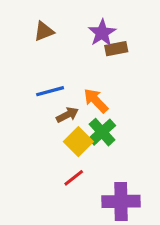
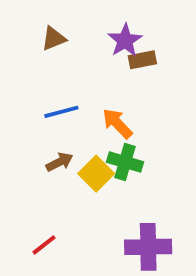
brown arrow: (67, 115) -> (59, 162), moved
green cross: (102, 132) -> (125, 162), turned -32
red line: (74, 178) -> (44, 245), moved

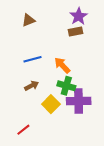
purple star: (125, 41) -> (79, 16), moved
yellow square: (96, 174) -> (51, 104), moved
purple cross: (148, 247) -> (79, 101), moved

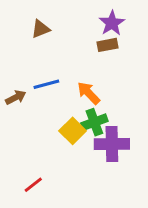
brown arrow: (32, 86) -> (16, 97), moved
green cross: (66, 86) -> (94, 122), turned -36
yellow square: (51, 104) -> (73, 131), moved

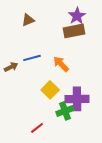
brown rectangle: (108, 45) -> (74, 31), size x1.5
green cross: (94, 122) -> (65, 111), moved
red line: (33, 185) -> (37, 128), moved

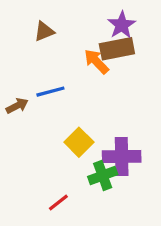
orange arrow: (61, 64) -> (96, 61), moved

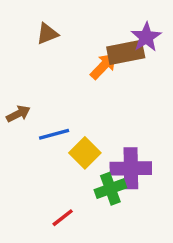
purple star: (122, 25) -> (146, 37), moved
orange arrow: (96, 61) -> (104, 66), turned 88
blue line: (50, 92) -> (54, 134), moved

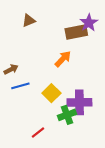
orange arrow: (104, 66) -> (63, 59), moved
blue line: (54, 134) -> (20, 86), moved

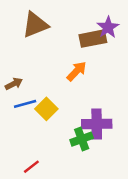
brown triangle: (29, 21) -> (35, 25), size x1.6
yellow square: (51, 93) -> (46, 109), moved
red line: (38, 132) -> (31, 167), moved

